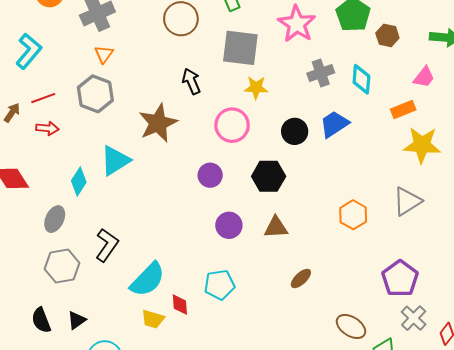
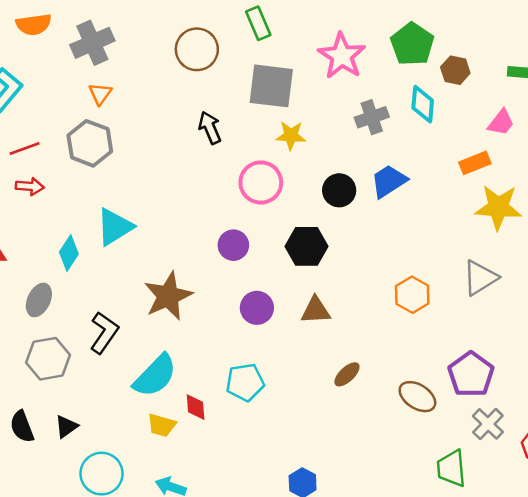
cyan diamond: (361, 79) -> (423, 104), moved
brown star: (158, 123) -> (168, 296), moved
brown ellipse: (351, 326) -> (417, 397), moved

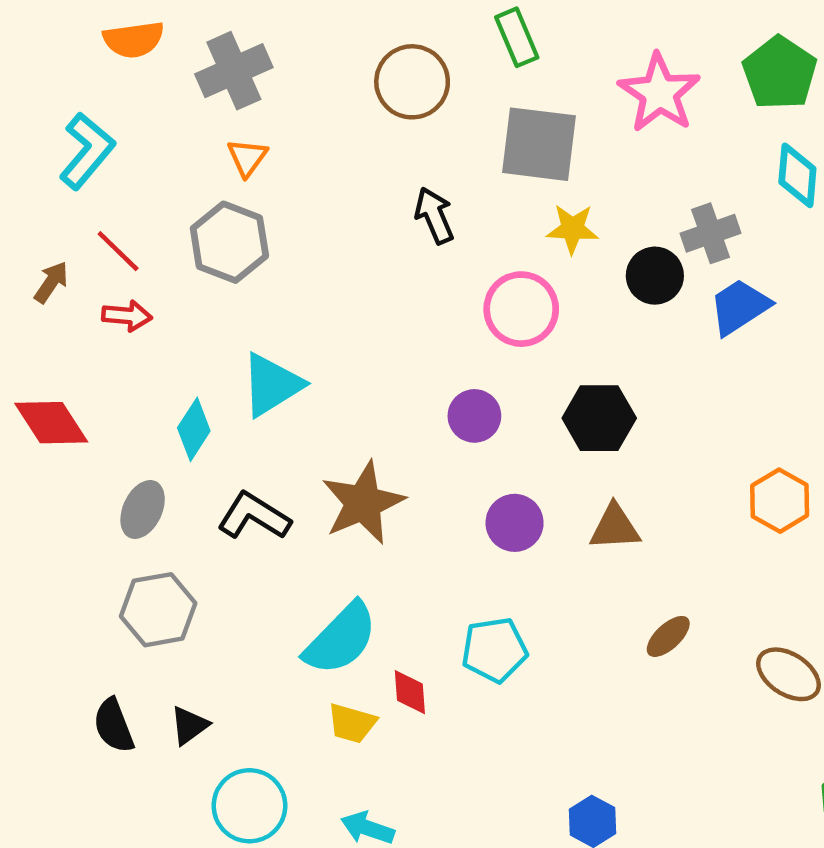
gray cross: (372, 117) -> (711, 233), moved
red line: (25, 149) -> (118, 251), turned 64
black circle: (339, 190) -> (655, 276), moved
black L-shape: (104, 333) -> (254, 516), moved, turned -93

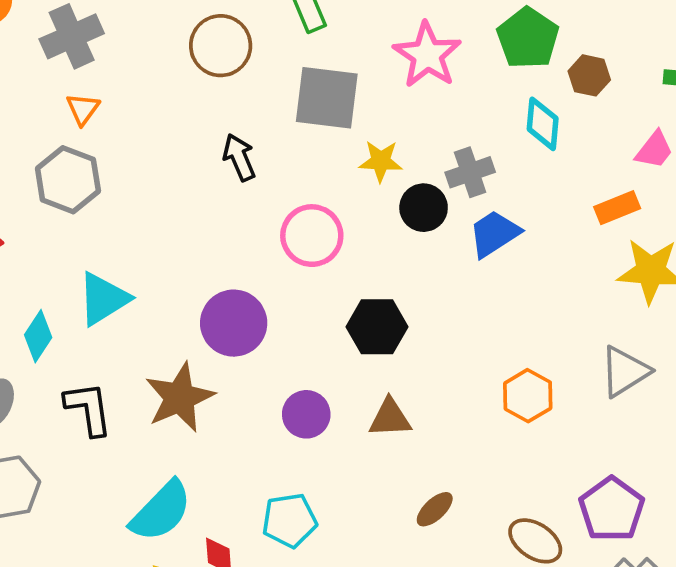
yellow star: (572, 229) -> (381, 161), moved
purple circle: (474, 416) -> (234, 323), moved, size x1.5
black L-shape: (254, 516) -> (88, 409), turned 50

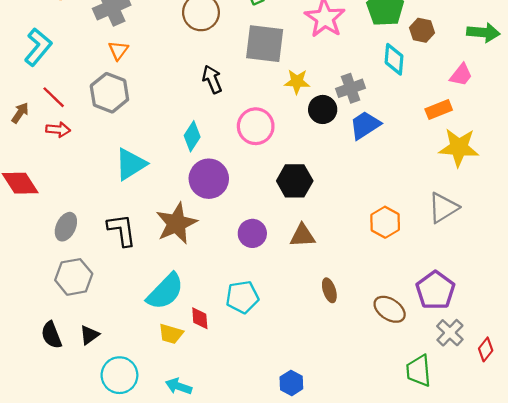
cyan diamond: (38, 336) -> (192, 136), moved
brown ellipse: (435, 509) -> (329, 290), turned -65

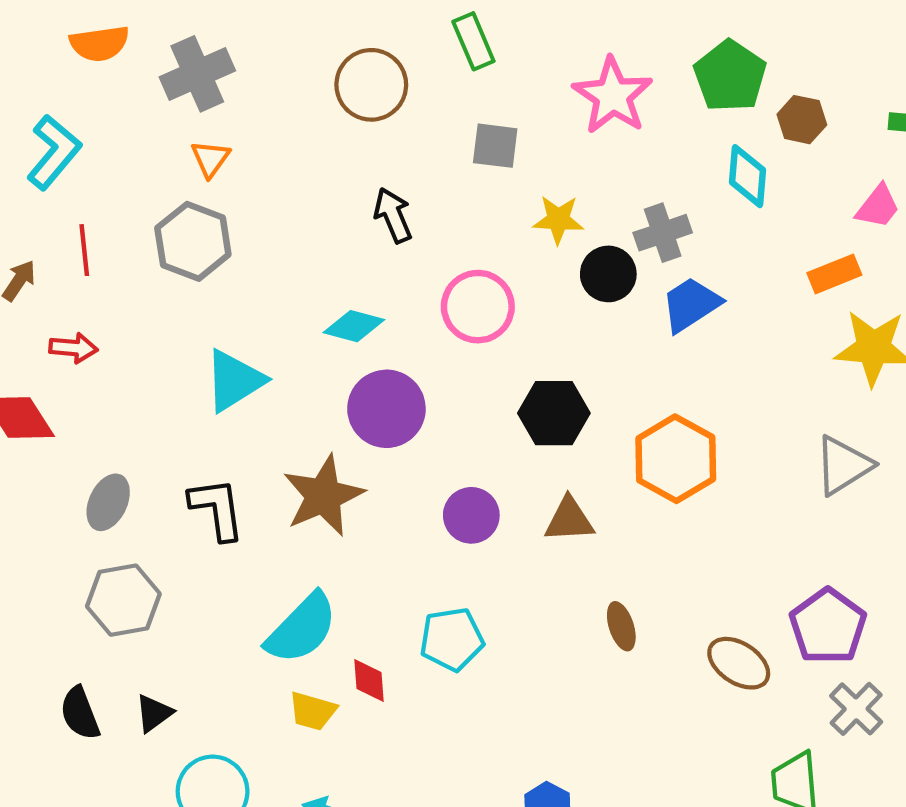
gray square: (265, 44) -> (495, 146), size x0.6
red line: (54, 97) -> (84, 250), turned 40
red arrow: (58, 130) -> (73, 348), moved
cyan diamond: (192, 136) -> (354, 326), turned 72
orange hexagon: (385, 222) -> (676, 459), moved, size x1.4

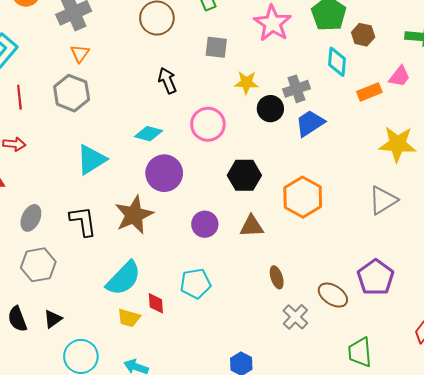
orange rectangle: (834, 274) -> (369, 92), moved
gray cross: (856, 709) -> (295, 317), moved

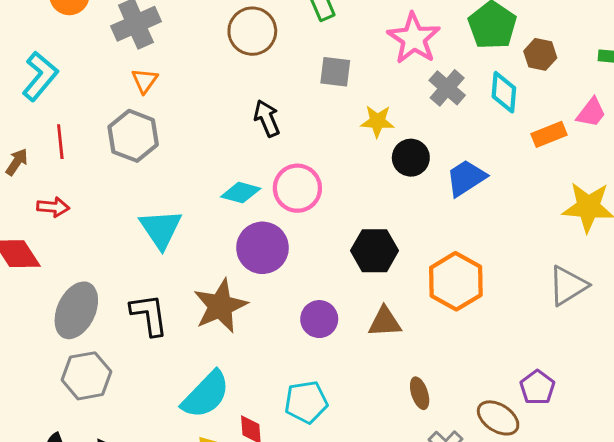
gray cross: (296, 89) -> (447, 88), moved, turned -30
pink circle: (208, 124) -> (297, 188), moved
cyan triangle: (91, 160) -> (161, 229), turned -32
gray ellipse: (31, 218) -> (76, 310), size x1.5
purple pentagon: (376, 277) -> (537, 387), moved, size x0.7

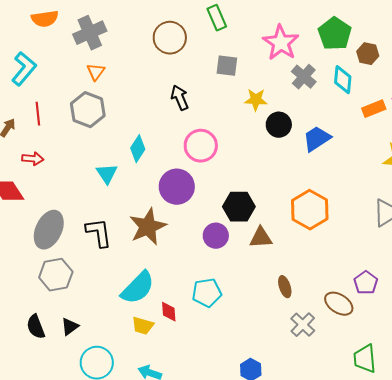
cyan diamond: (241, 193) -> (138, 149), moved, turned -72
cyan triangle: (161, 229) -> (107, 174), size x0.7
black hexagon: (374, 251) -> (239, 207), moved

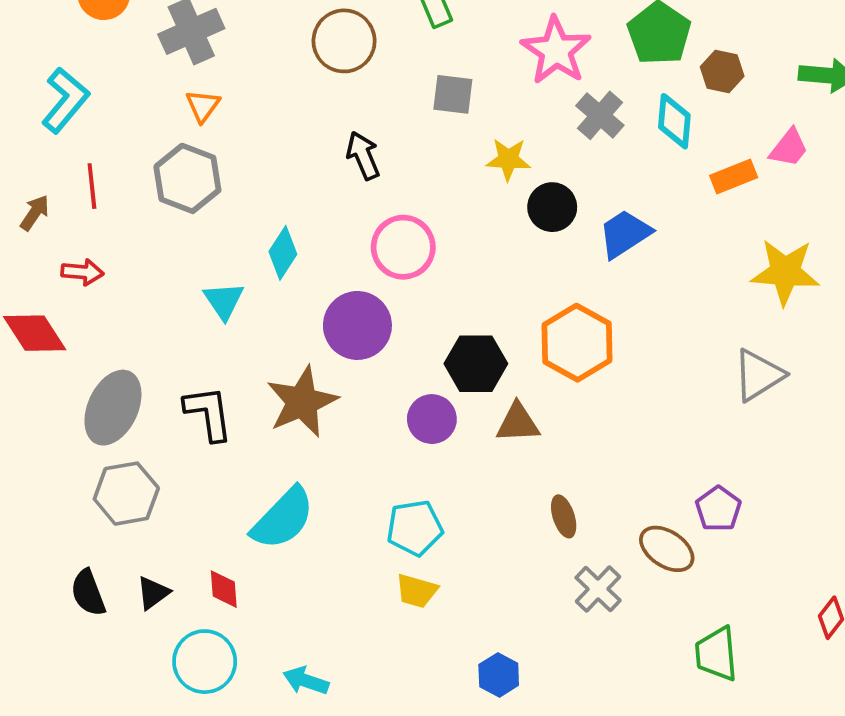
orange hexagon: (310, 210) -> (577, 343), moved
red diamond: (169, 312) -> (224, 589), moved
yellow trapezoid: (143, 326) -> (417, 591), moved

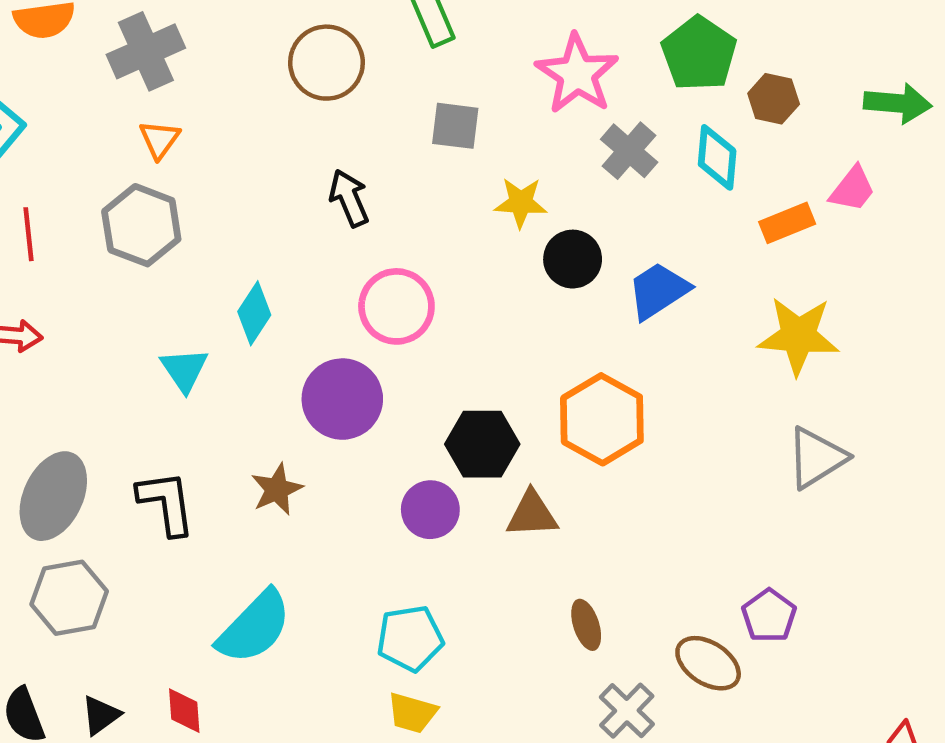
yellow star: (785, 272) -> (798, 336), moved
brown star: (302, 402) -> (277, 489), size x0.6

